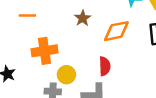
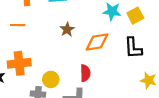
orange cross: (45, 51) -> (19, 63), moved

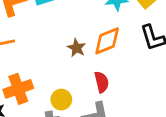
brown star: (67, 29) -> (77, 48), moved

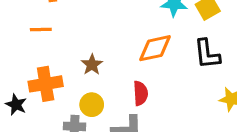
brown star: (77, 48) -> (92, 65), moved

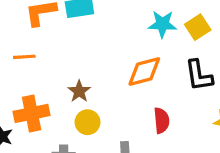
red semicircle: (140, 93) -> (162, 120), moved
yellow circle: (92, 105) -> (88, 122), moved

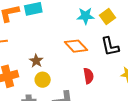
orange diamond: (144, 72) -> (76, 46), turned 65

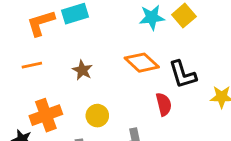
black L-shape: (110, 46) -> (183, 74), moved
brown star: (36, 61) -> (82, 70), moved

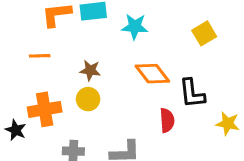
cyan star: (152, 17) -> (135, 27), moved
brown star: (82, 70) -> (90, 70), turned -30
yellow circle: (97, 116) -> (88, 99), moved

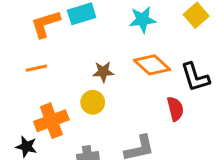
cyan star: (135, 27) -> (142, 20), moved
brown star: (90, 70) -> (103, 72), moved

